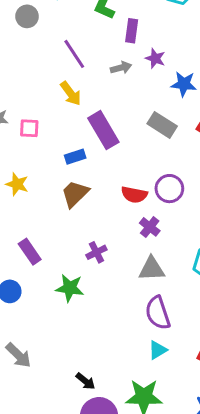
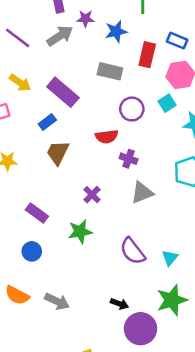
gray arrow: (121, 68) -> (60, 36), size x1.5
yellow arrow: (71, 93) -> (20, 83), moved
purple circle: (169, 189) -> (132, 109), moved
purple semicircle: (158, 313) -> (133, 251), moved

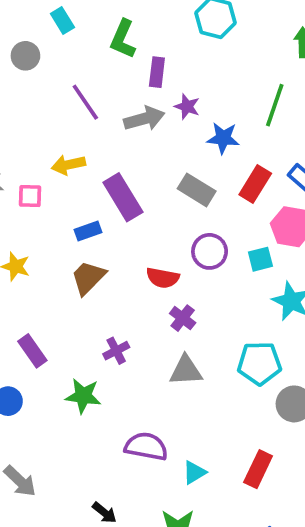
yellow arrow: (20, 83) -> (68, 165), turned 115
purple semicircle: (133, 251) -> (146, 446), turned 120

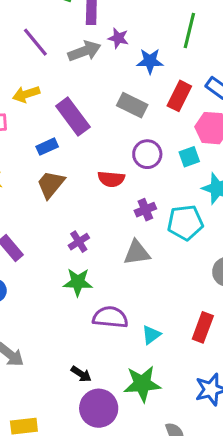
purple cross: (183, 318) -> (145, 210), moved, turned 35
cyan pentagon: (259, 363) -> (185, 223), moved
green star: (83, 396) -> (78, 282), moved

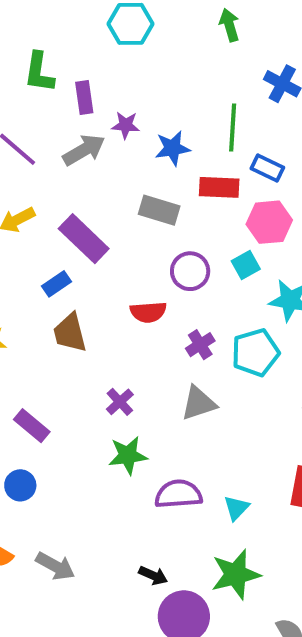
green line: (189, 30) -> (233, 127), moved
red rectangle: (179, 96) -> (219, 187), turned 76
brown trapezoid: (51, 184) -> (70, 333), turned -44

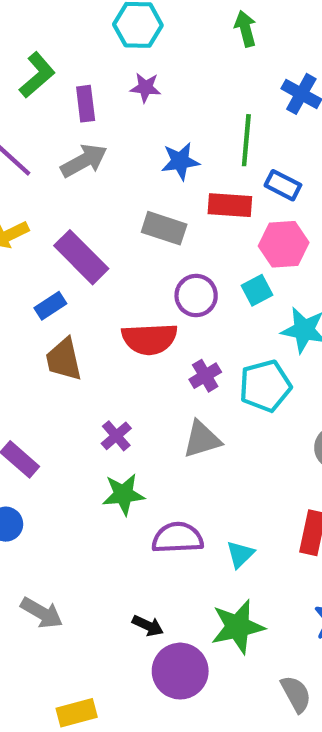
green L-shape: (39, 72) -> (37, 75), turned -141
purple star: (126, 125) -> (145, 88), moved
red semicircle: (148, 312) -> (150, 339), size x1.4

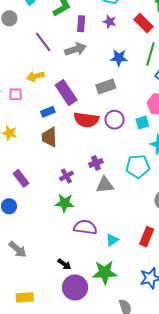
red rectangle: (230, 205) -> (144, 23), moved, turned 30
gray rectangle: (164, 228) -> (106, 87), turned -48
red semicircle: (150, 339) -> (86, 120), moved
purple cross: (205, 376) -> (96, 163), moved

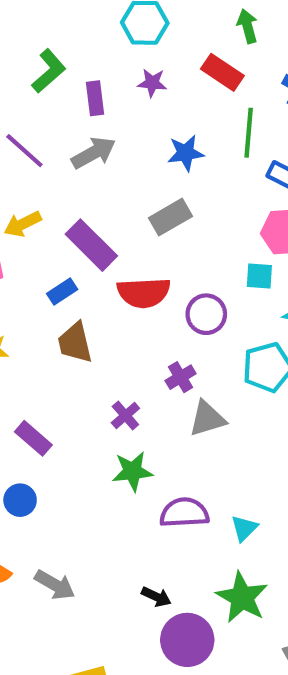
purple circle: (114, 120) -> (206, 314), moved
cyan square: (142, 123) -> (259, 276), turned 32
green star: (105, 272) -> (242, 597), turned -30

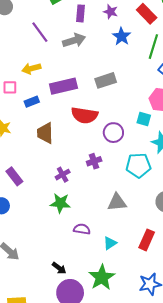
blue star: (186, 153) -> (122, 36), moved, turned 30
purple rectangle: (91, 245) -> (63, 86), turned -70
blue rectangle: (62, 292) -> (32, 102), moved
gray triangle: (207, 419) -> (117, 202), moved
purple semicircle: (184, 513) -> (82, 229), size x0.7

